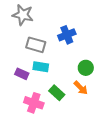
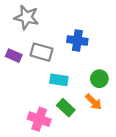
blue cross: (67, 35) -> (77, 41), turned 30
cyan rectangle: (41, 67) -> (59, 80), moved
purple rectangle: (22, 74) -> (14, 56), moved

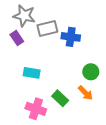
gray rectangle: (42, 52) -> (47, 28), moved, turned -30
purple rectangle: (14, 56) -> (17, 38), moved, turned 32
cyan rectangle: (59, 80) -> (32, 73), moved

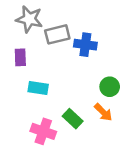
purple rectangle: (17, 38) -> (20, 57), moved, turned 32

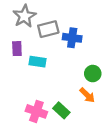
gray star: (29, 19) -> (24, 16), turned 30
cyan rectangle: (38, 88) -> (37, 62), moved
green rectangle: (73, 119) -> (61, 110), moved

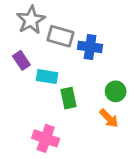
gray rectangle: (48, 29) -> (60, 36), turned 30
purple rectangle: (17, 49) -> (21, 60), turned -32
green rectangle: (61, 110) -> (69, 98), moved, turned 35

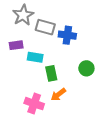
purple rectangle: (21, 60) -> (16, 45), turned -64
orange arrow: (109, 118) -> (58, 94), moved, turned 98

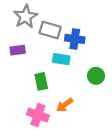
cyan rectangle: (35, 57) -> (61, 59), moved
green rectangle: (51, 73) -> (41, 81), moved

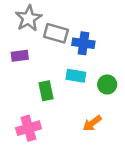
cyan rectangle: (61, 59) -> (76, 76), moved
orange arrow: (65, 105) -> (92, 123), moved
pink cross: (38, 115) -> (28, 128), moved, turned -35

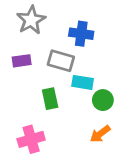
gray rectangle: (56, 33) -> (61, 61), moved
blue cross: (83, 43) -> (81, 34), moved
green circle: (107, 84) -> (103, 100), moved

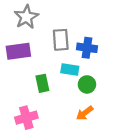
blue cross: (81, 34) -> (87, 48), moved
purple rectangle: (22, 61) -> (18, 51), size x1.5
gray rectangle: (61, 61) -> (61, 40), moved, turned 70

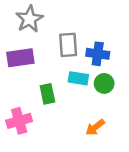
green circle: (87, 84) -> (104, 83), moved
pink cross: (26, 118) -> (19, 121), moved

